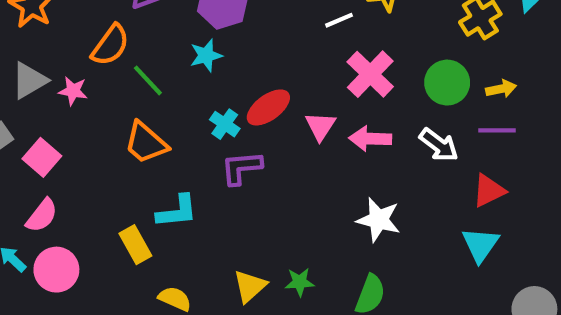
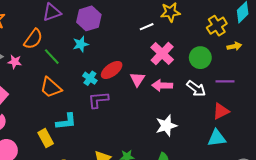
yellow arrow: (501, 89) -> (234, 46), moved
white star: (379, 220) -> (166, 126), turned -30
cyan triangle: (480, 245) -> (217, 138), turned 48

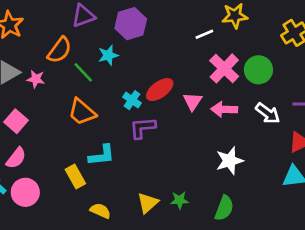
cyan star: (81, 44) -> (108, 55), moved
green circle: (200, 58) -> (258, 70), moved

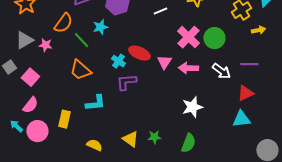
white line: (204, 34) -> (160, 11), moved
red ellipse: (160, 90) -> (139, 53), turned 60
yellow rectangle: (75, 176) -> (64, 119), moved, turned 42
yellow triangle: (148, 203) -> (130, 139), turned -42

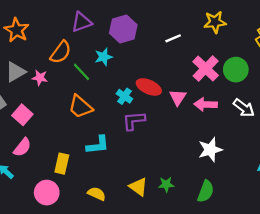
pink circle: (37, 131) -> (47, 193), moved

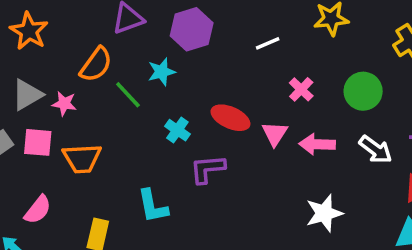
pink cross: (206, 68) -> (301, 89), moved, size x0.6
cyan cross: (124, 96) -> (177, 130), moved
orange trapezoid: (80, 107) -> (82, 158), moved, turned -44
pink square: (22, 115) -> (38, 142), moved, turned -36
cyan L-shape: (98, 145) -> (153, 206), turned 85

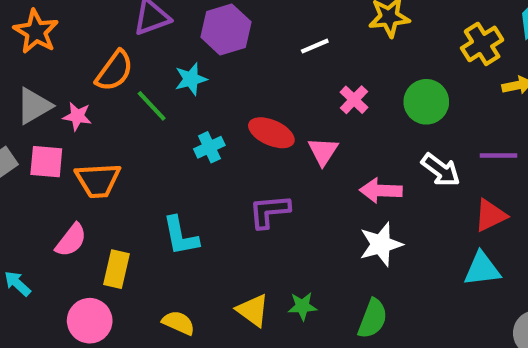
cyan cross: (177, 130) -> (209, 147), turned 30
pink arrow: (317, 144) -> (381, 191), moved
purple L-shape: (207, 169) -> (269, 211), moved
pink semicircle: (38, 210) -> (71, 240), moved

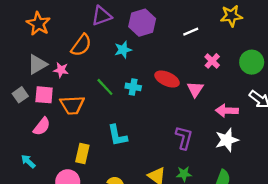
green line: (152, 106) -> (105, 87), moved
cyan cross: (209, 147) -> (133, 87), turned 35
purple L-shape: (269, 211) -> (184, 138), moved, turned 110
pink semicircle: (71, 240) -> (42, 126), moved

